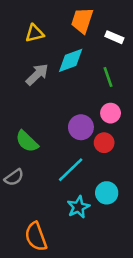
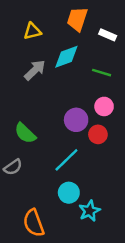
green line: (108, 77) -> (102, 73), turned -54
cyan circle: (107, 193) -> (69, 193), moved
cyan star: (78, 207) -> (89, 211), moved

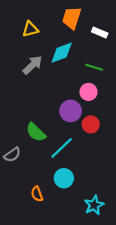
pink circle: (104, 106) -> (88, 92), moved
green semicircle: (25, 133) -> (36, 132), moved
cyan star: (89, 211) -> (94, 205), moved
orange semicircle: (34, 223) -> (37, 194), moved, size x0.6

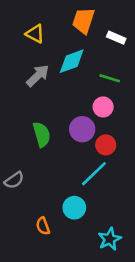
yellow triangle: (30, 29) -> (35, 34), turned 42
green semicircle: (36, 132) -> (42, 134), moved, turned -150
cyan line: (62, 148) -> (94, 174), moved

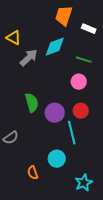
yellow triangle: (35, 34) -> (14, 38), moved
purple circle: (82, 129) -> (55, 113), moved
cyan line: (94, 174) -> (72, 133), turned -60

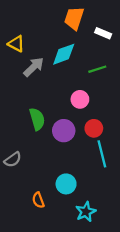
green line: (84, 60) -> (97, 69), turned -35
pink circle: (79, 82) -> (80, 99), moved
cyan line: (72, 133) -> (102, 154), moved
cyan star: (84, 183) -> (86, 212), moved

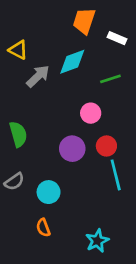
green semicircle: (37, 119) -> (18, 134), moved
cyan circle: (66, 184) -> (49, 192), moved

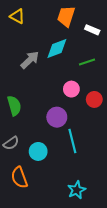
yellow triangle: (18, 50) -> (17, 16), moved
red circle: (106, 146) -> (94, 99), moved
cyan line: (116, 175) -> (72, 141), moved
orange semicircle: (43, 228) -> (19, 177), moved, size x1.5

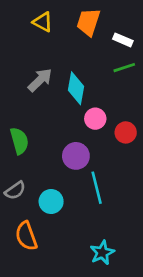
yellow triangle: (17, 16) -> (43, 22), moved
cyan diamond: (57, 49) -> (76, 88), moved, turned -60
green line: (87, 62) -> (124, 68), moved

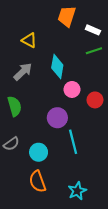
yellow triangle: (43, 22) -> (29, 40), moved
gray arrow: (40, 80) -> (23, 72), moved
orange semicircle: (26, 236) -> (37, 181), moved

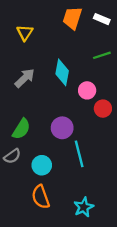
white rectangle: (93, 30) -> (102, 19), moved
yellow triangle: (29, 40) -> (25, 33), moved, turned 35
pink circle: (72, 89) -> (87, 90), moved
green semicircle: (14, 106) -> (21, 129), moved, turned 48

